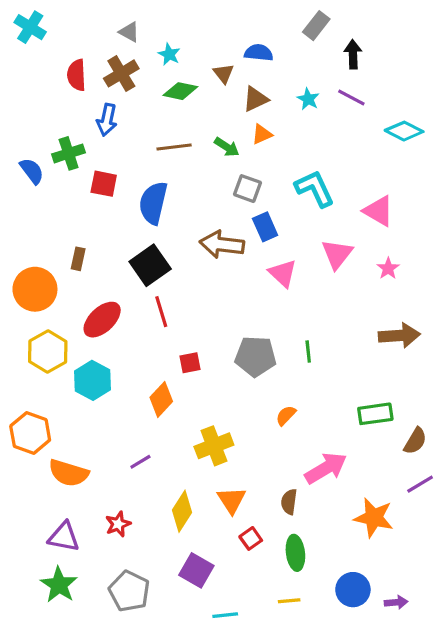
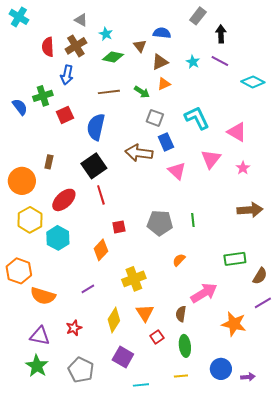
red square: (104, 184) -> (65, 115), turned -36

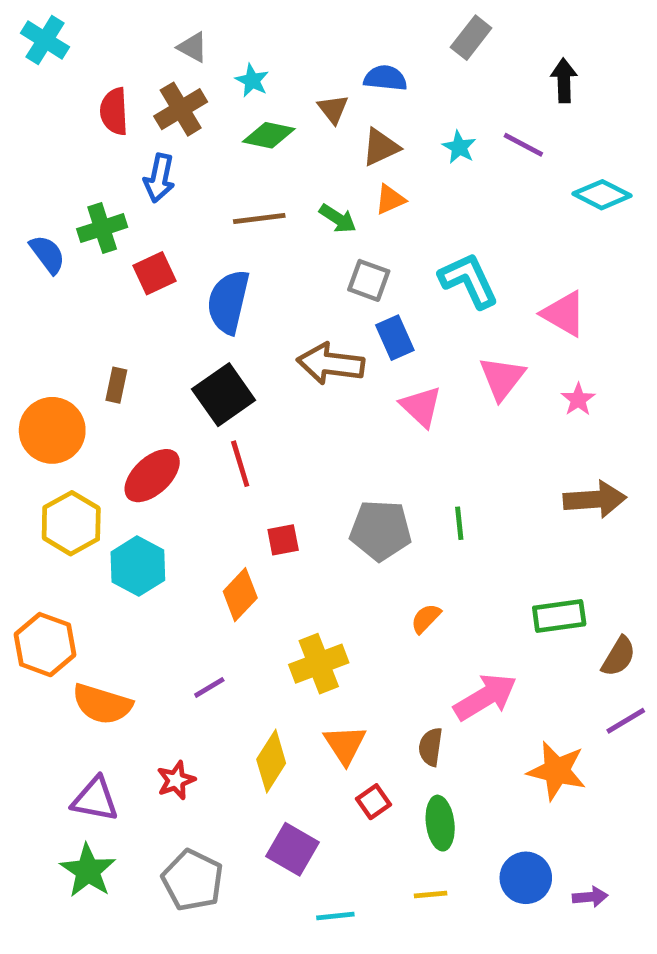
black arrow: (221, 34) -> (564, 80), moved

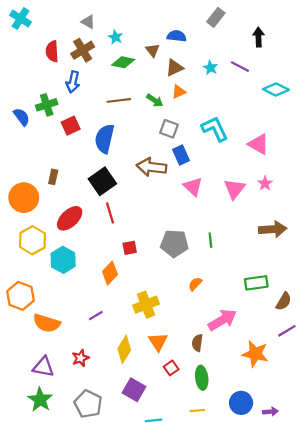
pink triangle: (502, 378) -> (234, 189), moved

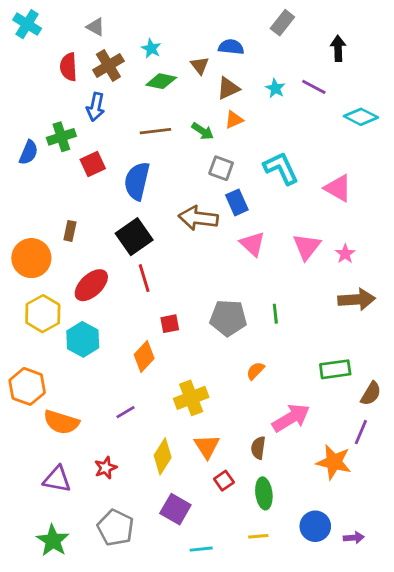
gray triangle: (88, 22) -> (96, 27), moved
blue semicircle: (22, 117) -> (29, 152), turned 60
pink star: (265, 183) -> (345, 254), moved
purple line: (287, 331) -> (361, 432), moved, turned -36
green star: (40, 400) -> (53, 541), moved

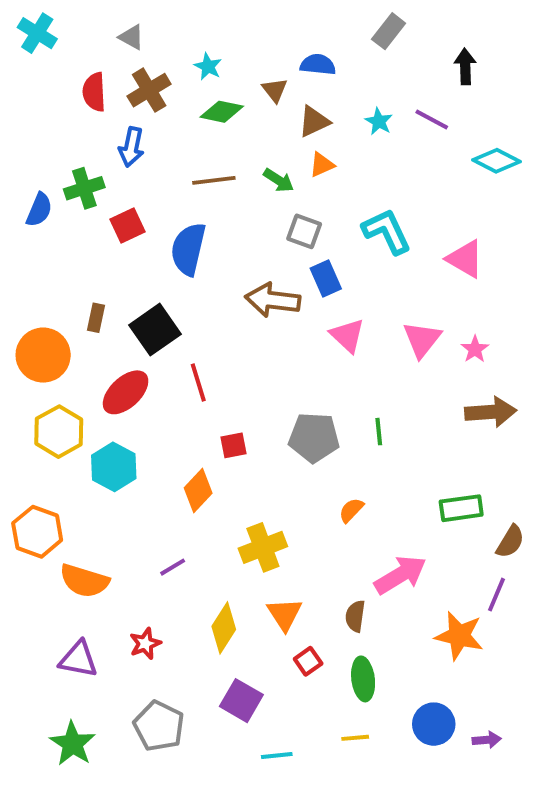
black square: (134, 237) -> (155, 330), moved

